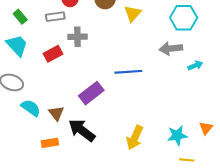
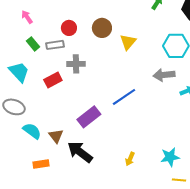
green rectangle: (20, 17) -> (33, 44), moved
blue line: (128, 72) -> (124, 97), turned -30
yellow arrow: (135, 138) -> (130, 159), size x0.6
orange rectangle: (50, 143) -> (41, 164), moved

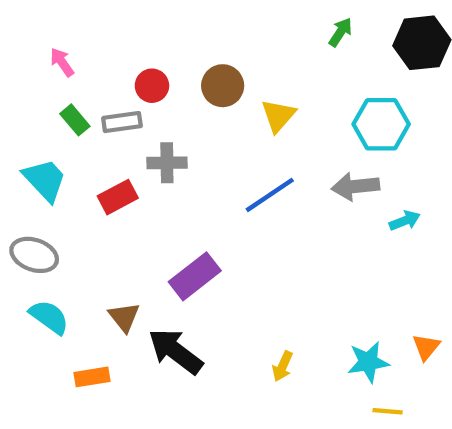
blue line: (124, 97) -> (270, 195), moved
cyan semicircle: (32, 131) -> (49, 317), moved

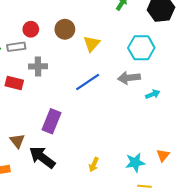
red rectangle: (118, 197) -> (14, 83), turned 42
purple rectangle: (195, 276) -> (51, 121), turned -30

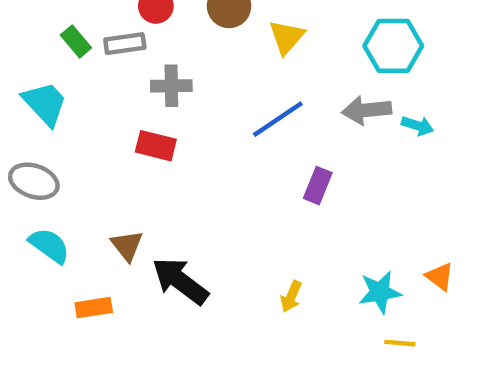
red rectangle: (14, 83) -> (156, 146), moved
cyan arrow: (153, 94) -> (418, 126), moved, turned 40
purple rectangle: (51, 121) -> (318, 186), moved, size x0.7
orange triangle: (163, 155) -> (440, 277), turned -32

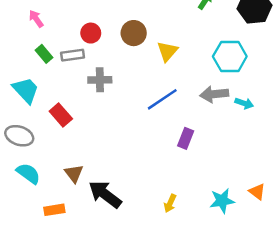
red rectangle: (156, 146) -> (61, 115), moved, turned 35

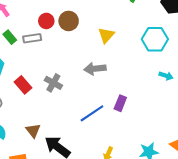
brown circle: (134, 33) -> (69, 21), moved
gray cross: (100, 80) -> (53, 83), moved, turned 30
gray arrow: (214, 94) -> (95, 69), moved
blue line: (162, 99) -> (92, 113), moved

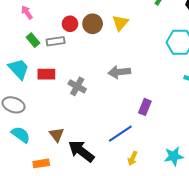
yellow triangle: (106, 35) -> (120, 23), moved
red rectangle: (23, 85) -> (46, 74), moved, turned -48
blue line: (92, 113) -> (120, 134), moved

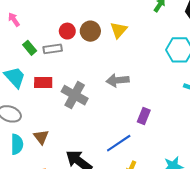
pink arrow: (27, 12) -> (14, 20), moved
gray cross: (77, 86) -> (75, 95), size x1.4
cyan semicircle: (21, 135) -> (17, 144), turned 54
brown triangle: (57, 135) -> (41, 137), moved

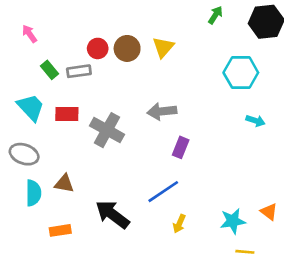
purple rectangle: (144, 116) -> (181, 147), moved
brown triangle: (41, 137) -> (64, 184), turned -42

